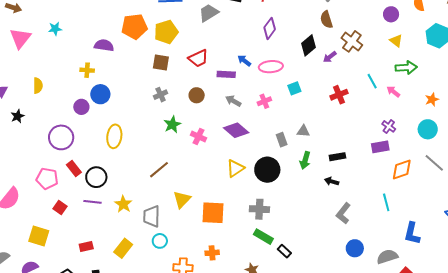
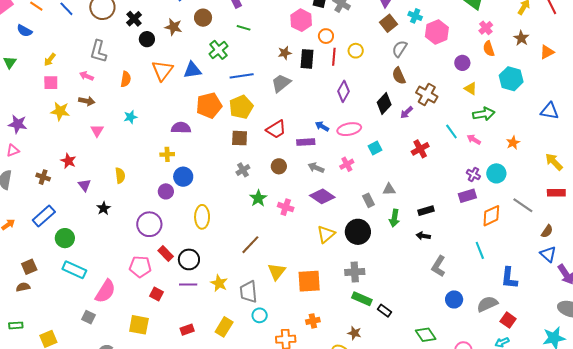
pink triangle: (20, 38) -> (97, 131), size x0.6
cyan circle: (428, 129) -> (496, 173), moved

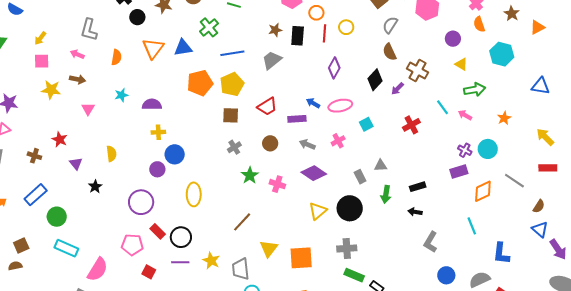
purple semicircle: (181, 128) -> (152, 104), moved

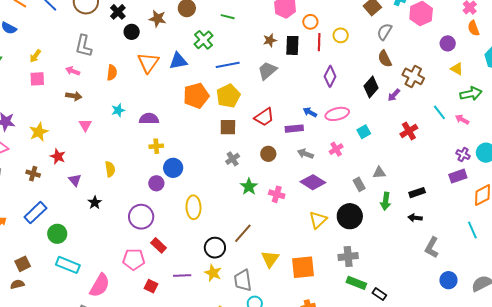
yellow star: (51, 90) -> (39, 132), moved, turned -30
black circle: (181, 237) -> (215, 248), moved

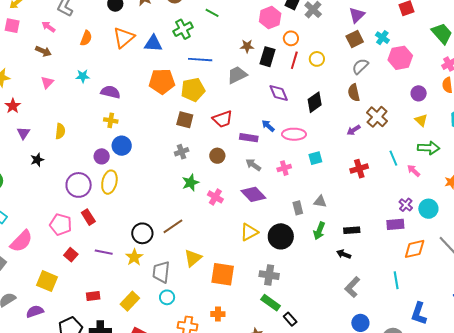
purple diamond: (330, 76) -> (279, 93), moved, turned -65
black diamond: (371, 87) -> (315, 102), moved
yellow ellipse: (193, 207) -> (109, 182), moved

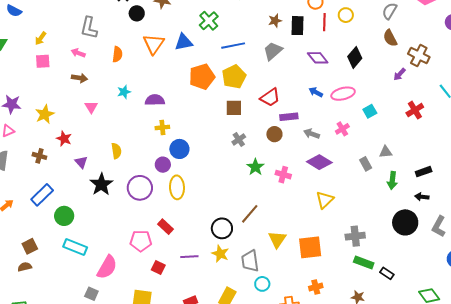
purple rectangle: (249, 138) -> (289, 117), moved
black star: (37, 160) -> (101, 184), size x1.6
purple circle: (79, 185) -> (140, 188), moved
black circle: (281, 236) -> (405, 222), moved

